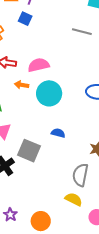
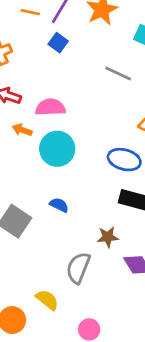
blue square: (25, 19) -> (58, 43), moved
yellow semicircle: (74, 199) -> (47, 300), moved

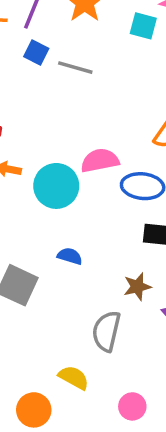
gray line: (118, 73) -> (75, 68), moved
pink semicircle: (50, 107) -> (100, 160), moved

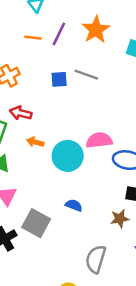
blue square: (36, 52) -> (59, 79), moved, turned -35
brown star: (137, 287) -> (120, 219), moved

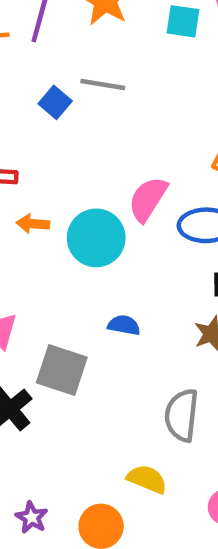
blue square: (59, 79) -> (55, 102), turned -35
pink semicircle: (99, 140) -> (148, 199), turned -40

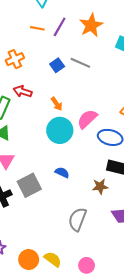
orange arrow: (33, 224) -> (57, 104), moved, turned -144
gray square: (62, 370) -> (29, 185), turned 30
yellow semicircle: (147, 479) -> (53, 259), moved

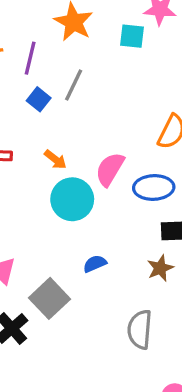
purple line: (60, 27) -> (30, 58), moved
gray line: (80, 63) -> (74, 85), turned -72
blue semicircle: (62, 172) -> (95, 264), turned -32

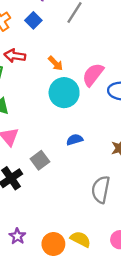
blue square: (39, 99) -> (33, 20), moved
gray square: (49, 298) -> (40, 160), size x0.7

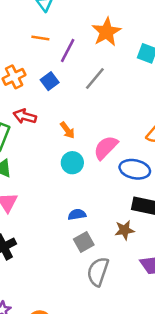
cyan circle: (64, 93) -> (72, 163), size x0.7
gray square: (40, 160) -> (84, 242), moved

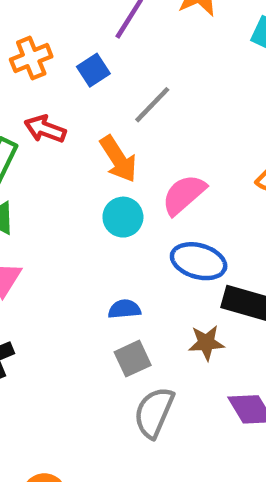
gray line: (95, 78) -> (152, 105), moved
orange arrow: (67, 130) -> (118, 159), size x1.5
blue ellipse: (135, 169) -> (199, 261), moved

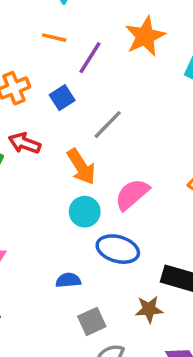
blue ellipse: (199, 261) -> (118, 249), moved
blue semicircle: (124, 309) -> (68, 280), moved

